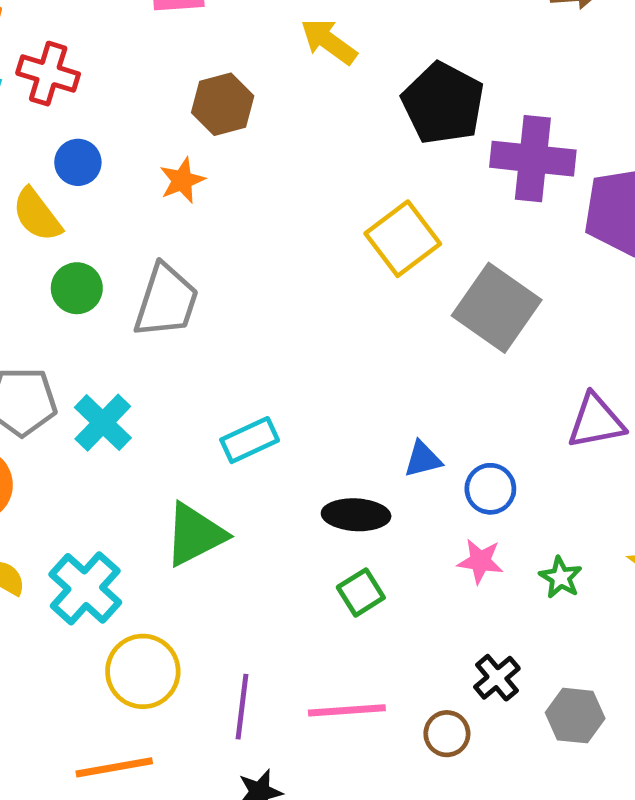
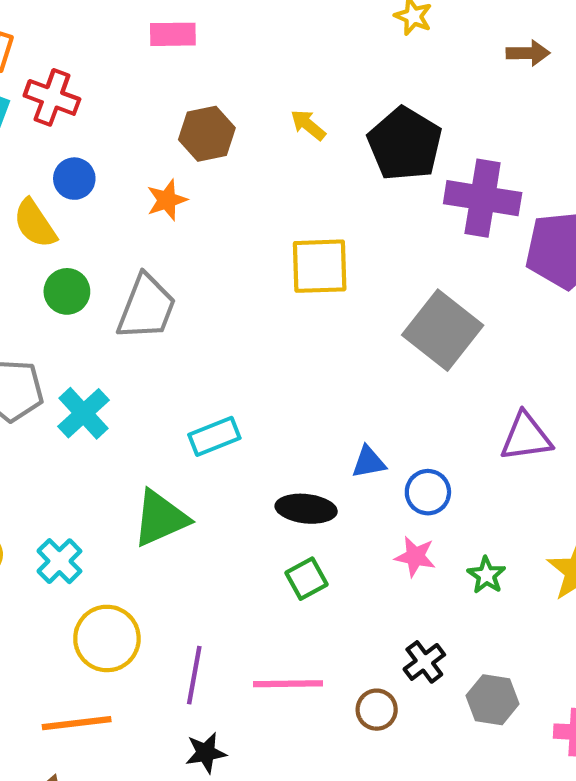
yellow arrow: (329, 41) -> (308, 125), moved, size x0.7
yellow square: (403, 239) -> (320, 266), moved, turned 32
cyan cross: (85, 588) -> (59, 561), size x0.7

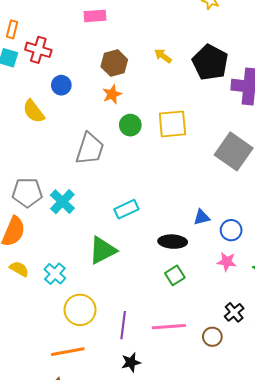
blue circle: (74, 179) -> (61, 85), moved
orange star: (167, 200) -> (112, 94), moved
green circle: (67, 291) -> (130, 125), moved

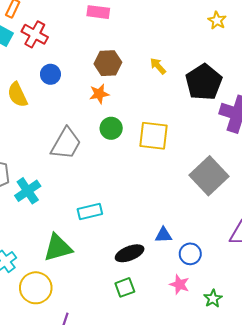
black ellipse: (173, 242) -> (130, 253), turned -36
yellow circle: (80, 310) -> (36, 288), moved

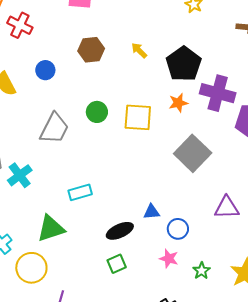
blue circle: (50, 74) -> (45, 70), moved
orange star: (99, 94) -> (178, 103), moved

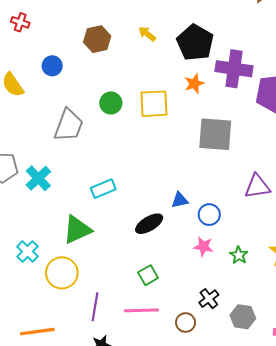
red cross: (20, 25) -> (20, 22), size x0.7
gray square: (193, 153) -> (215, 134), turned -33
green square: (117, 264) -> (148, 275), moved

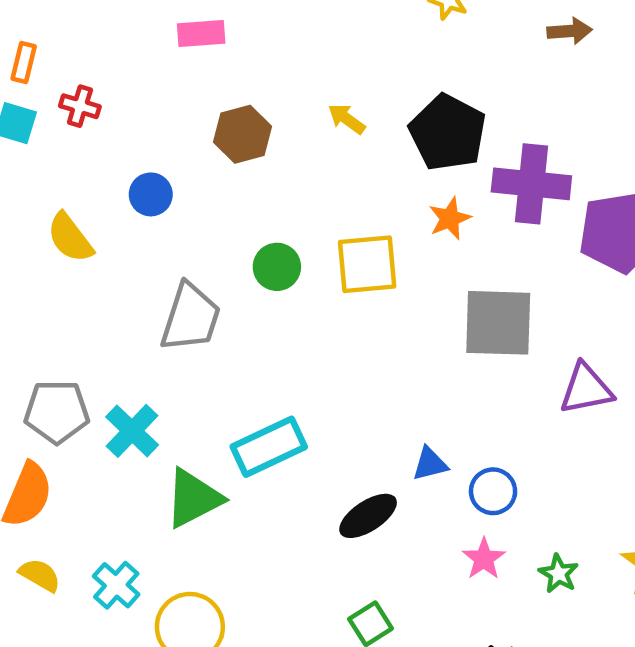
purple triangle: (257, 186) -> (586, 389), moved
cyan rectangle: (103, 189) -> (269, 447), size x1.4
green triangle: (77, 230) -> (194, 498), moved
pink star: (203, 247) -> (484, 559), turned 30

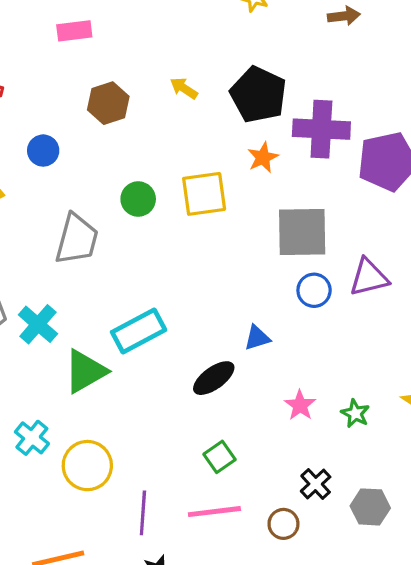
blue circle: (493, 491) -> (314, 290), moved

